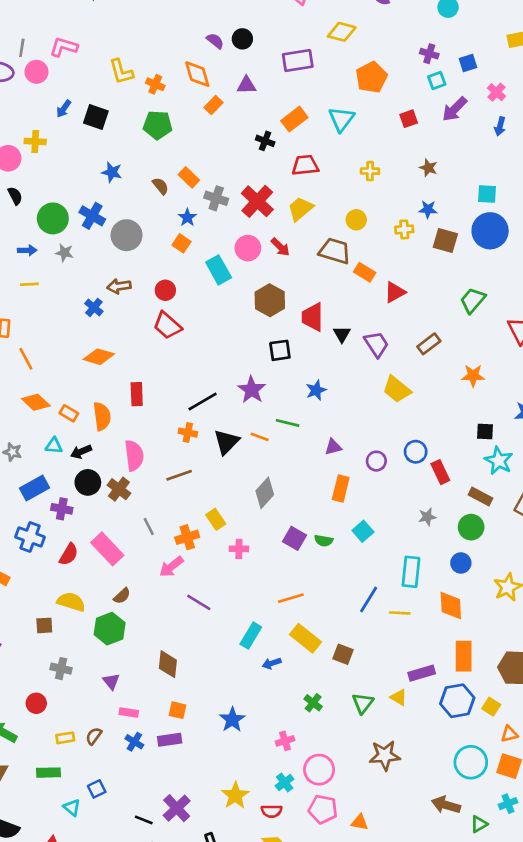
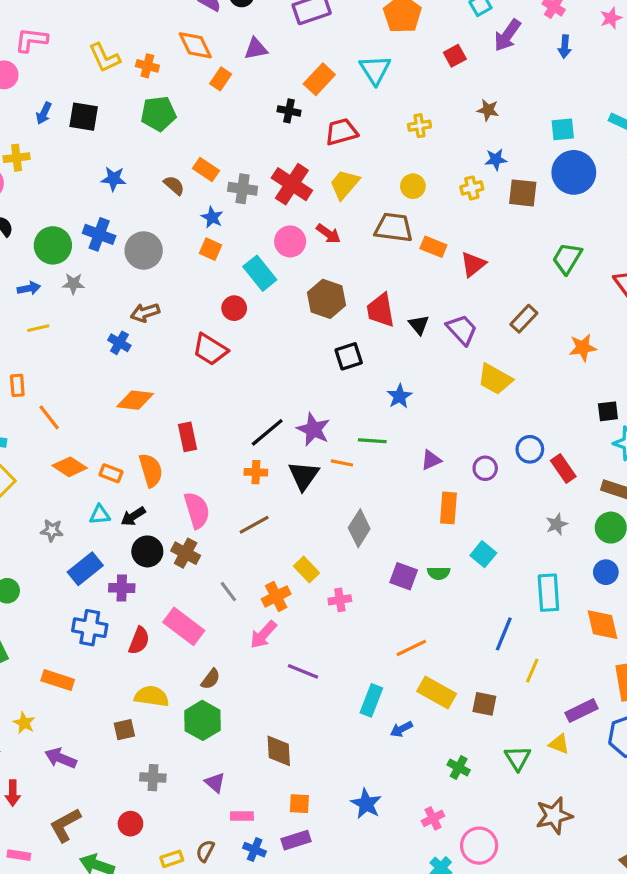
red circle: (165, 290) -> (234, 308), moved
purple star: (252, 390) -> (313, 429), moved
yellow line: (400, 613) -> (532, 671), moved, turned -60

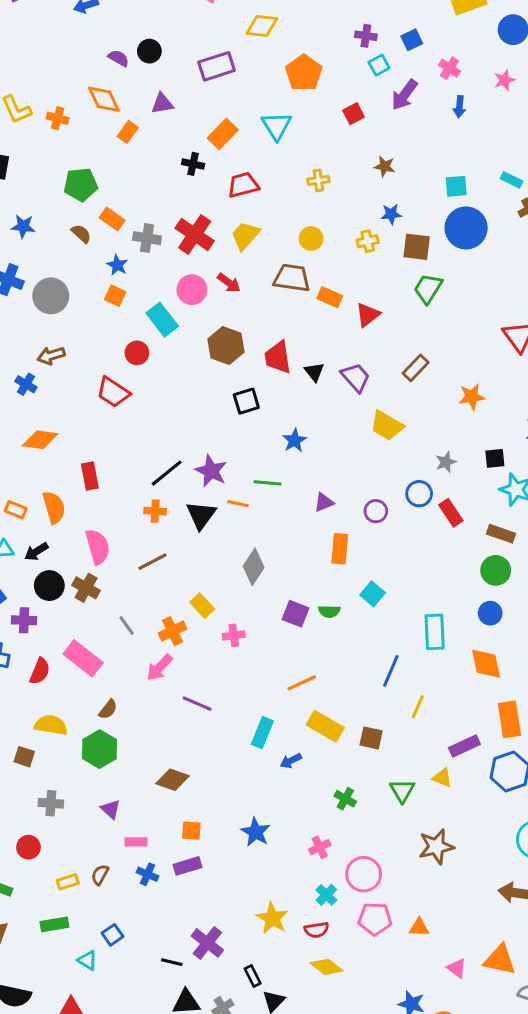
green pentagon: (158, 114) -> (81, 185), moved
green trapezoid: (567, 258) -> (428, 288), moved
gray star: (557, 524) -> (446, 462), moved
brown square: (124, 730) -> (24, 757), turned 30
brown diamond: (279, 751) -> (172, 780), turned -68

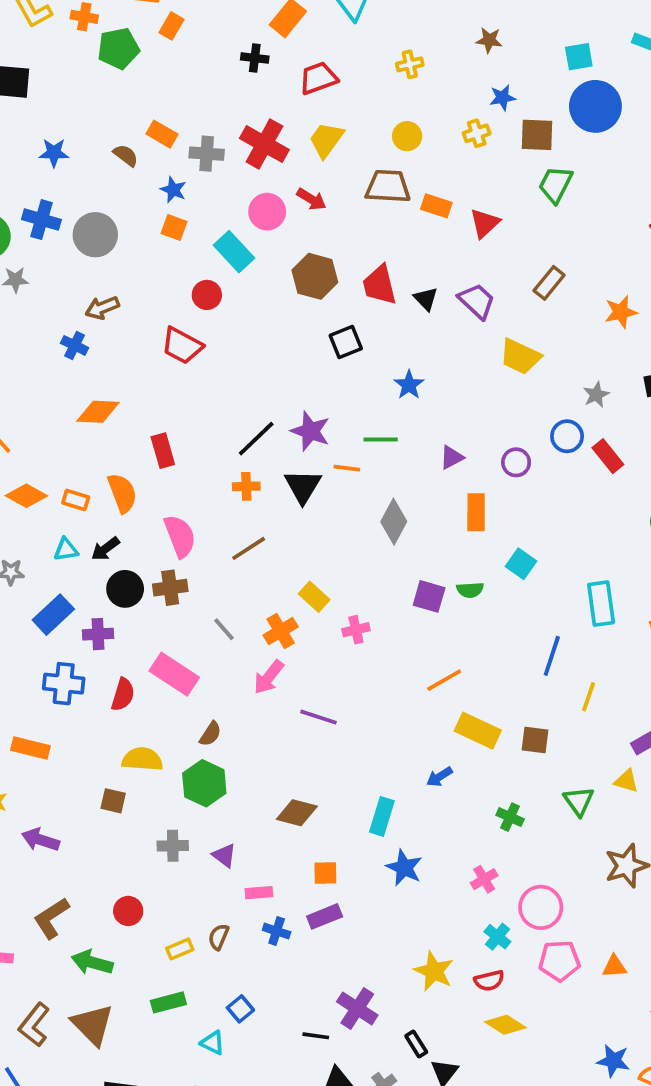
green pentagon: (81, 185) -> (118, 48), moved
gray diamond: (254, 567) -> (394, 522), moved
brown cross: (86, 588) -> (170, 588), turned -32
cyan rectangle: (262, 733) -> (382, 816), moved
gray cross: (51, 803) -> (173, 846), moved

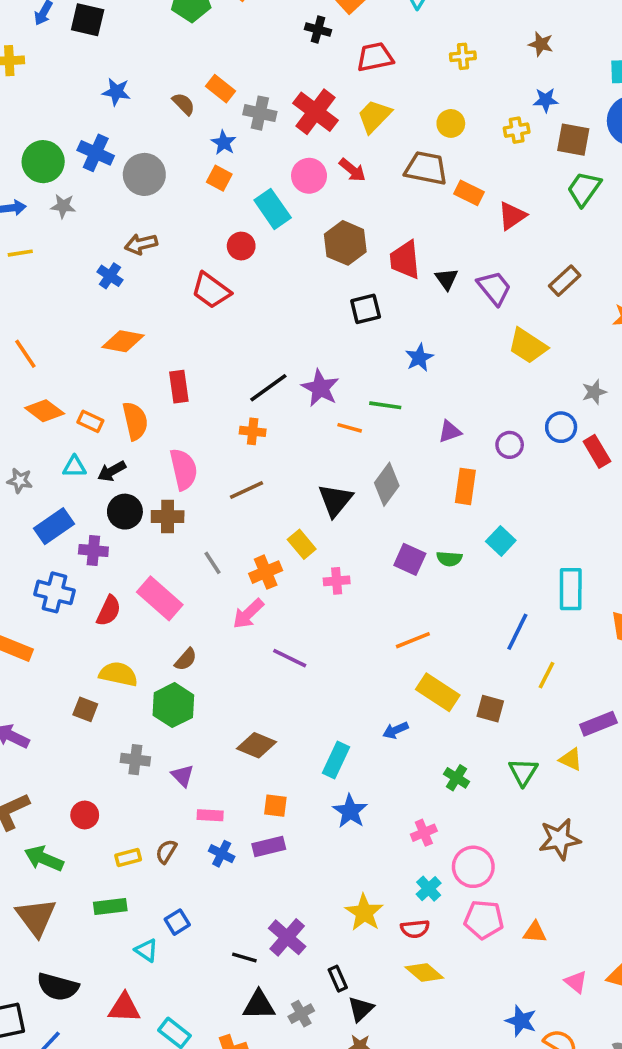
black triangle: (303, 486) -> (335, 500), moved

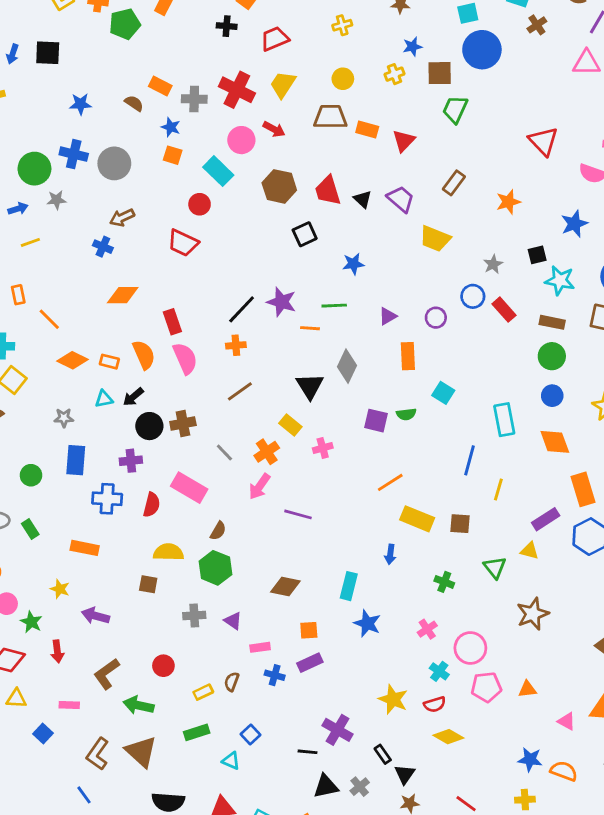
blue star: (419, 358) -> (353, 264), turned 30
pink semicircle: (184, 469) -> (185, 358), moved
blue rectangle: (54, 526) -> (76, 460), moved, turned -40
blue arrow: (395, 730) -> (390, 554), turned -48

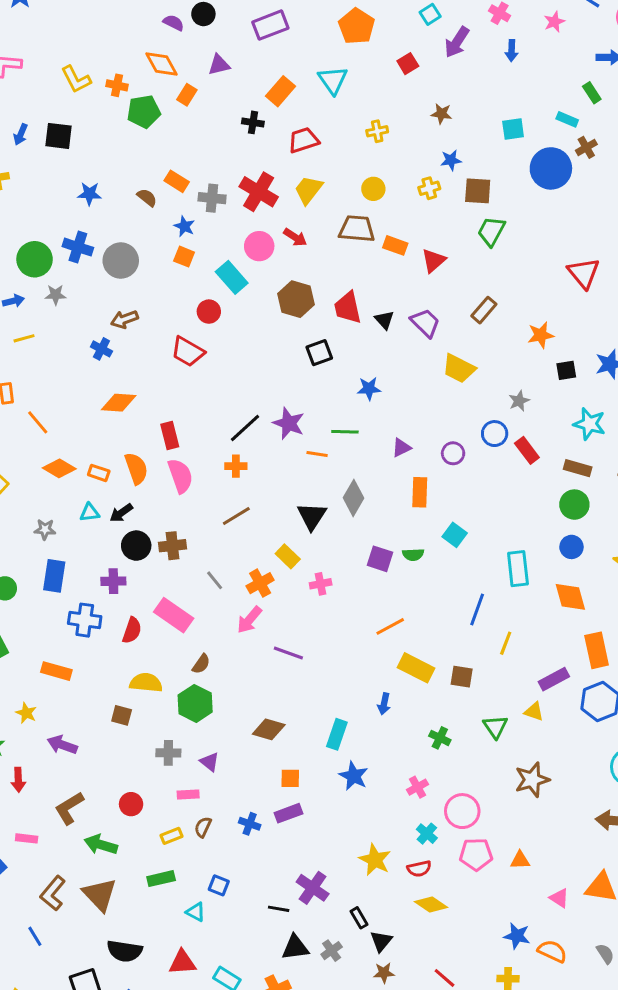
blue circle: (482, 50) -> (551, 168), moved
black square: (537, 255) -> (566, 370), moved
pink rectangle: (260, 647) -> (188, 794), moved
blue square: (251, 734) -> (219, 885), turned -30

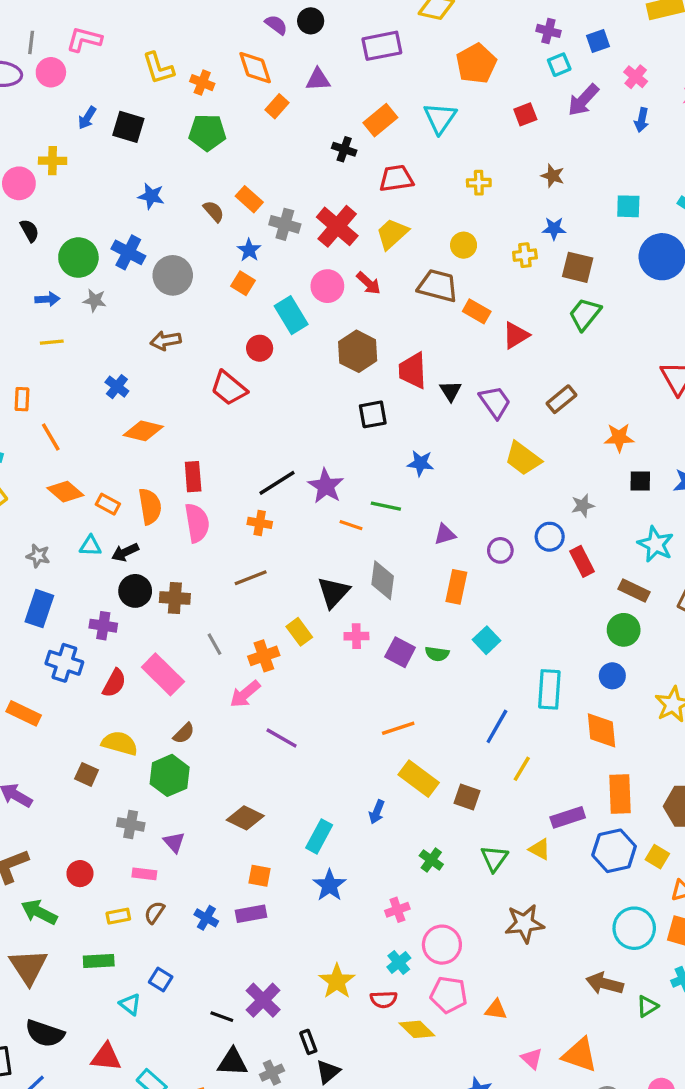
green pentagon: (144, 112) -> (207, 132), moved
blue cross: (101, 349) -> (117, 387), moved
gray diamond: (353, 498) -> (383, 580), turned -32
pink cross: (321, 584) -> (356, 636), moved
yellow diamond: (431, 904) -> (417, 1029), moved

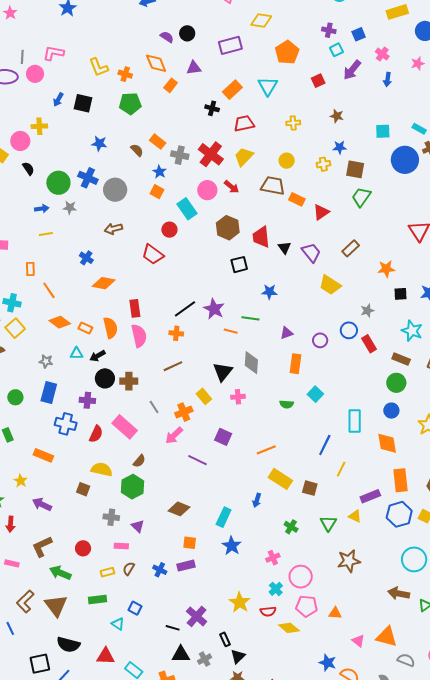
purple square: (400, 652) -> (223, 437), moved

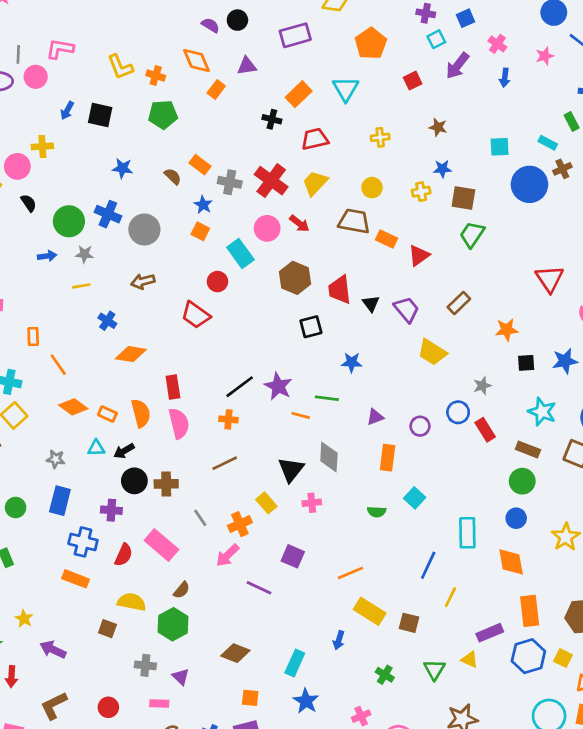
yellow line: (46, 234) -> (81, 286), moved
orange rectangle: (43, 455) -> (76, 579), moved

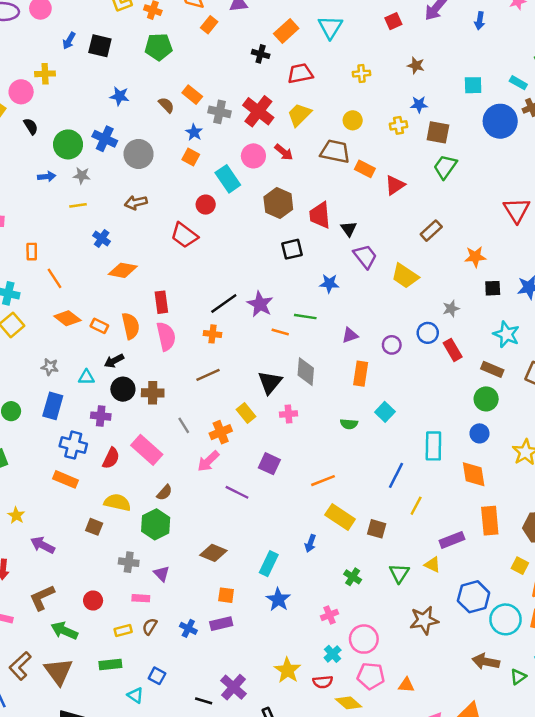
purple trapezoid: (407, 309) -> (365, 256), moved
cyan triangle: (96, 448) -> (86, 377), moved
blue hexagon: (528, 656) -> (474, 597), moved

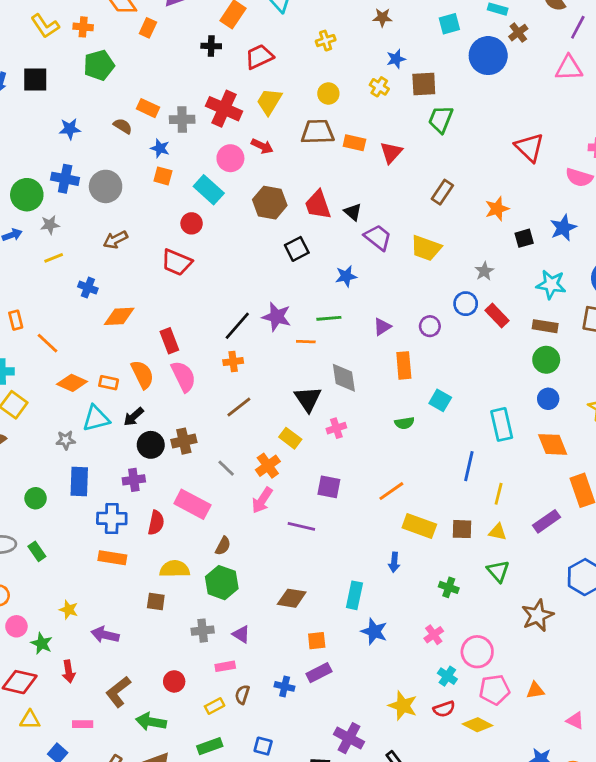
yellow cross: (399, 125) -> (379, 87), turned -35
cyan triangle: (86, 377) -> (96, 418), moved, size x1.5
yellow triangle: (432, 565) -> (498, 532), moved

